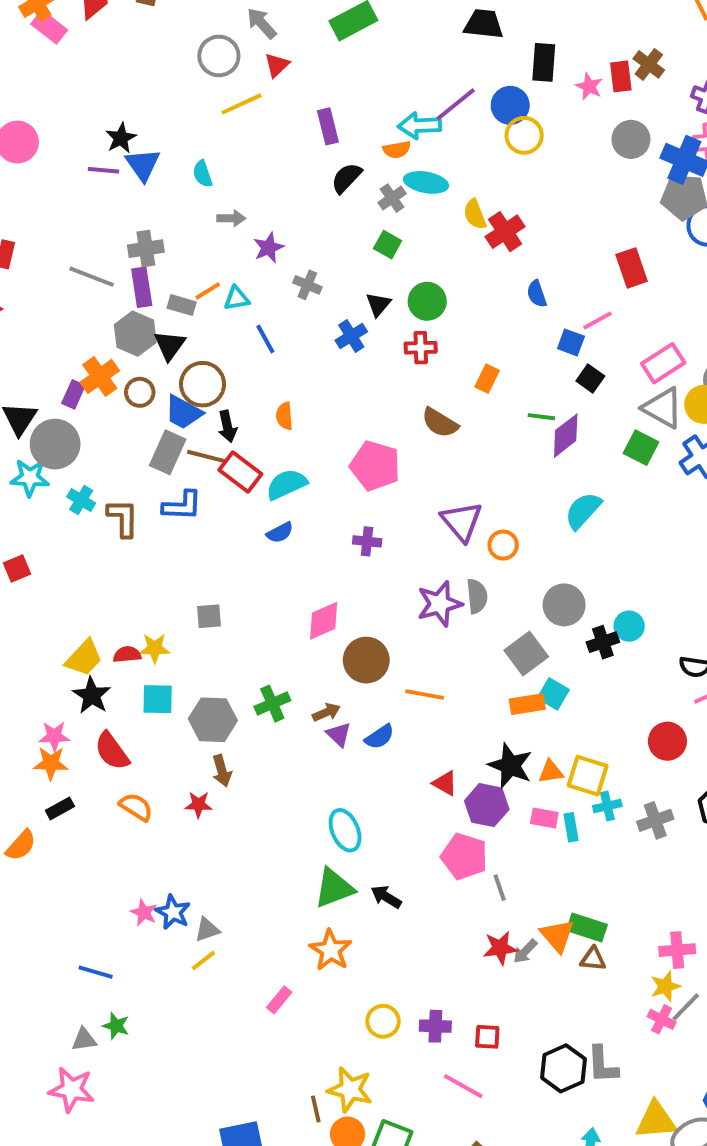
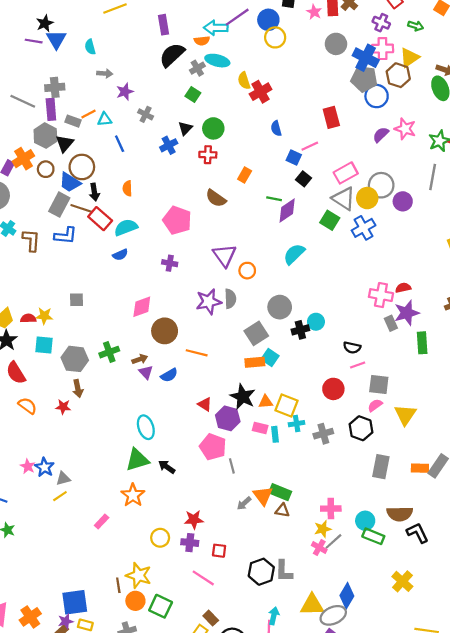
black semicircle: (346, 178) -> (172, 55), size x1.4
red star: (500, 948) -> (194, 520), moved

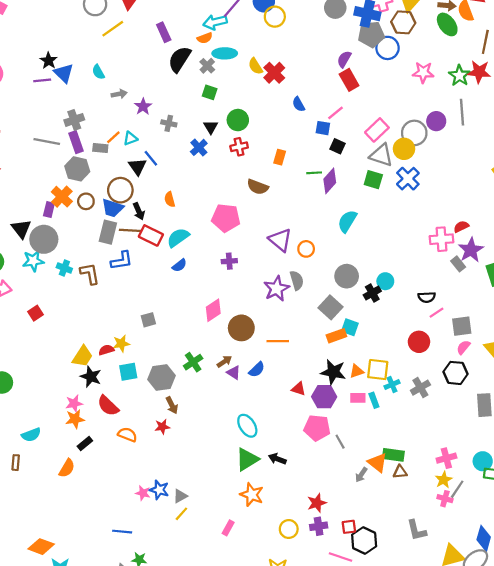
purple semicircle: (381, 135) -> (344, 59), moved
black triangle: (65, 144) -> (137, 167), moved
purple circle: (403, 201) -> (436, 121), moved
black hexagon: (261, 572) -> (364, 540), moved

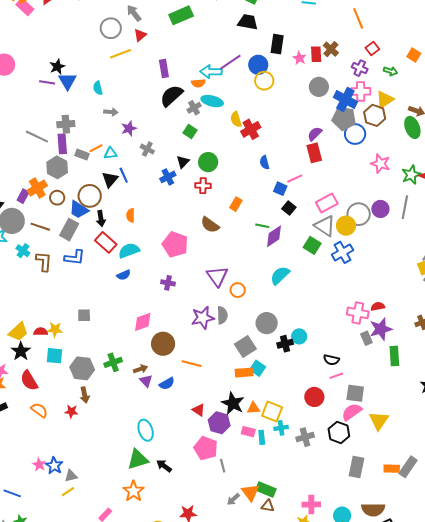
brown line: (130, 230) -> (40, 227), moved
pink semicircle: (463, 347) -> (352, 412), size x1.5

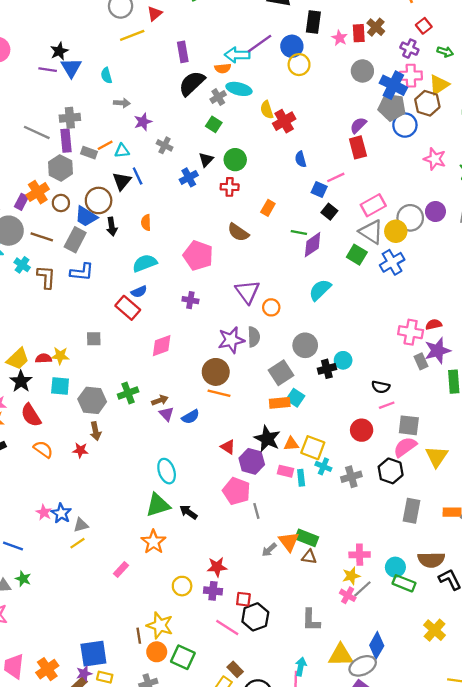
red rectangle: (106, 242) -> (128, 308), moved
brown circle: (163, 344) -> (216, 372), moved
cyan cross: (281, 428) -> (323, 466), turned 32

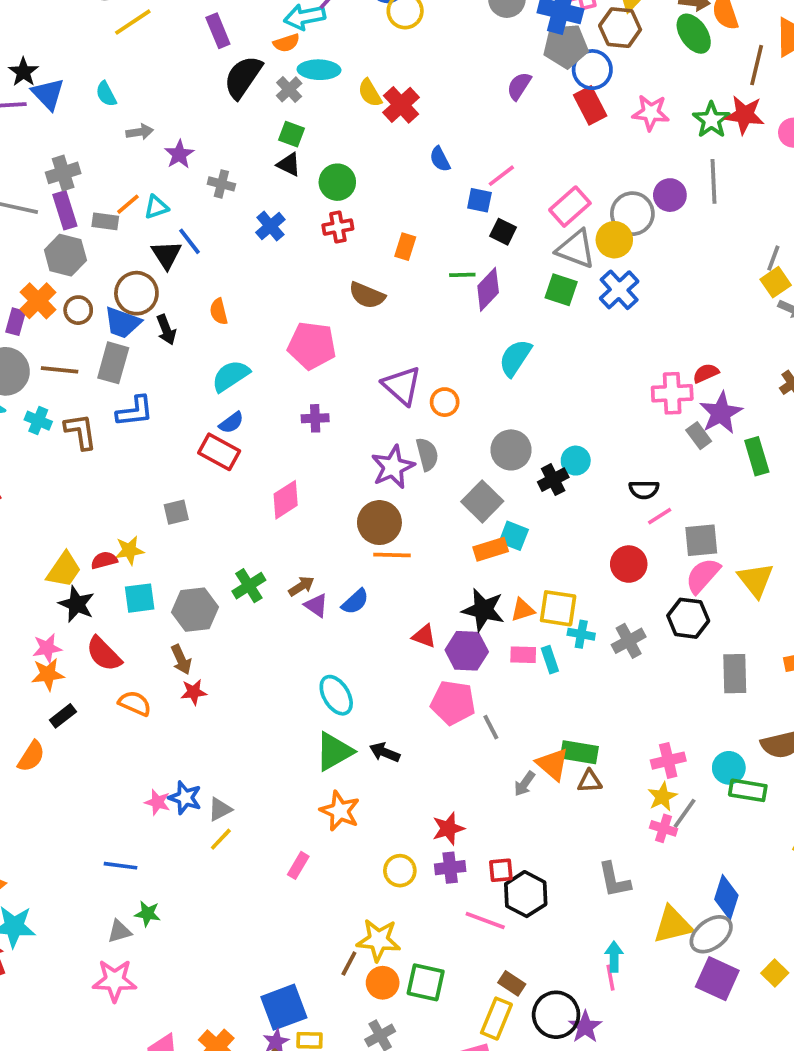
red rectangle: (358, 147) -> (590, 105), moved
black triangle: (206, 160) -> (289, 164), moved, turned -35
brown arrow: (96, 431) -> (181, 660), moved
brown line: (139, 636) -> (349, 964), turned 49

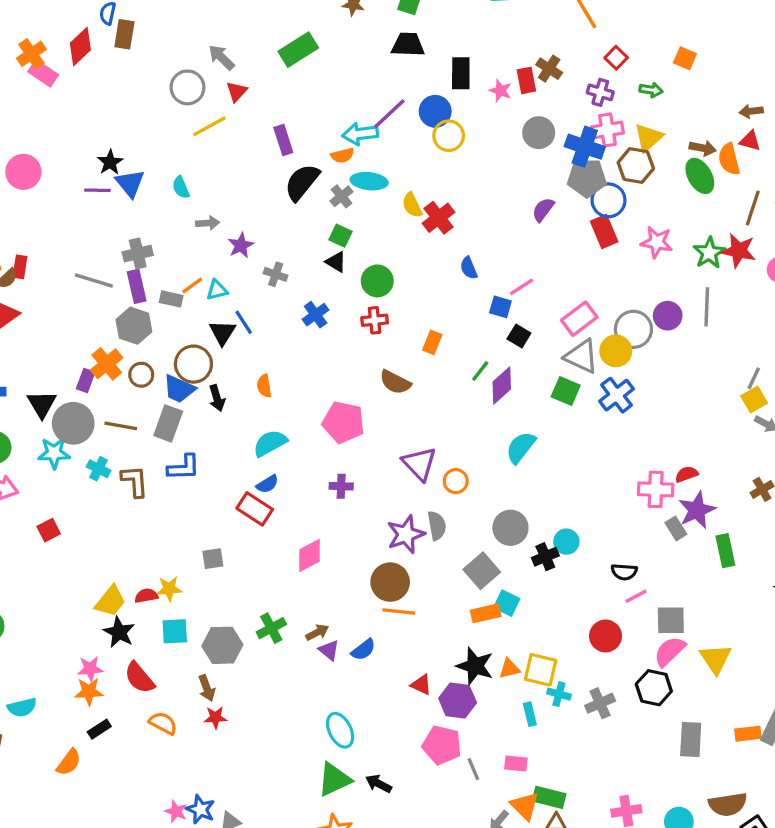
green line: (462, 275) -> (480, 371), turned -55
pink rectangle: (523, 655) -> (516, 764), moved

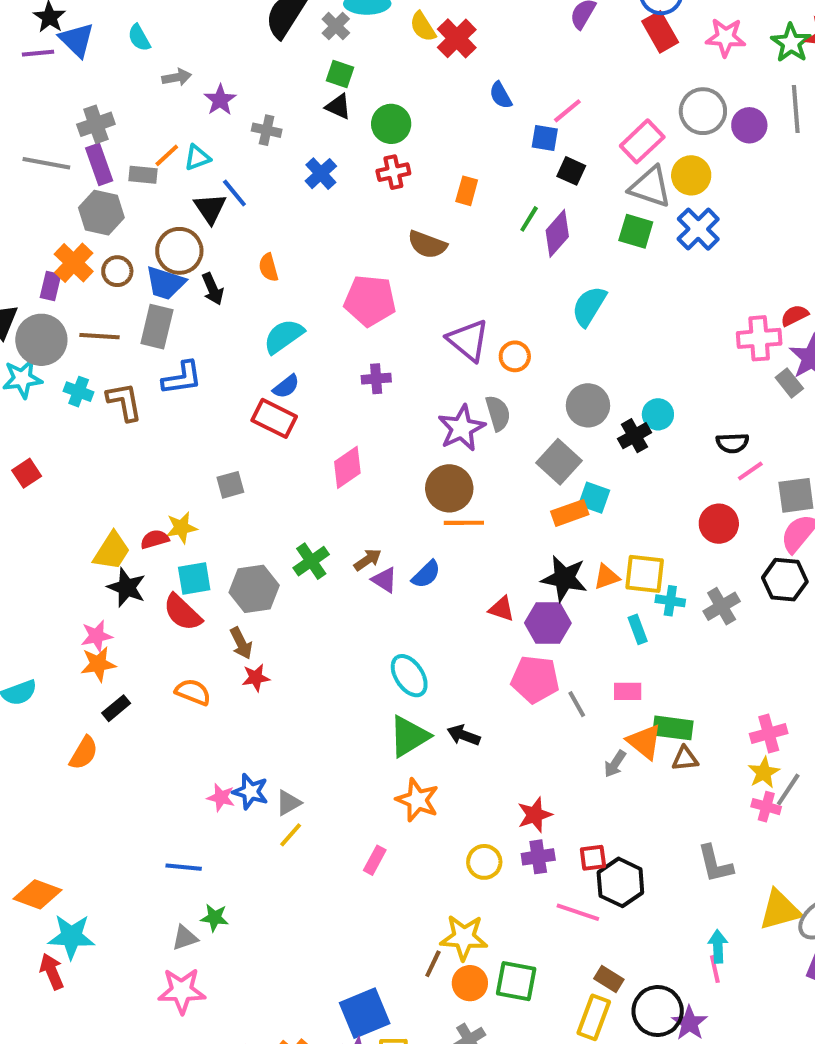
gray circle: (633, 329) -> (703, 111), moved
red semicircle: (139, 678) -> (182, 612), moved

